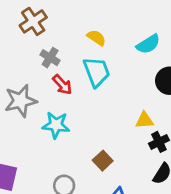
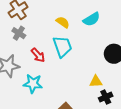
cyan semicircle: (148, 44) -> (91, 19), moved
gray cross: (50, 58) -> (19, 33), moved

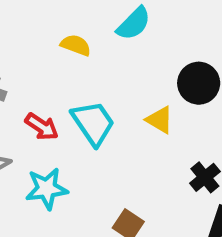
cyan trapezoid: (62, 46) -> (93, 123), moved
yellow triangle: (96, 81) -> (160, 120), moved, turned 48

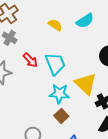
yellow triangle: (160, 120) -> (86, 84), moved, size x1.6
cyan star: (47, 189) -> (59, 94), moved

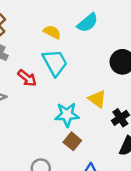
cyan trapezoid: (55, 64) -> (55, 63), moved
yellow triangle: (86, 84) -> (97, 99), size x0.7

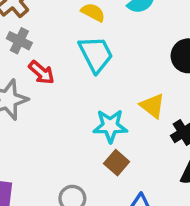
red arrow: (27, 78) -> (41, 72), moved

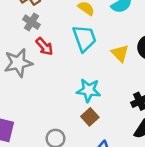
yellow triangle: (152, 106) -> (120, 53), moved

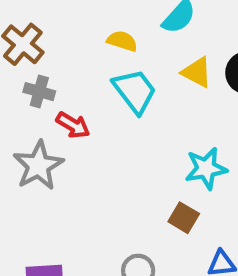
yellow triangle: (120, 53) -> (197, 72), moved
cyan star: (89, 90) -> (206, 168), moved

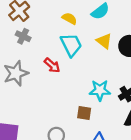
red arrow: (73, 125) -> (52, 65), moved
brown square: (184, 218) -> (84, 113), turned -32

